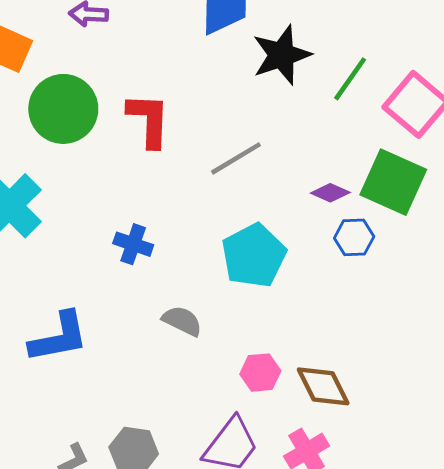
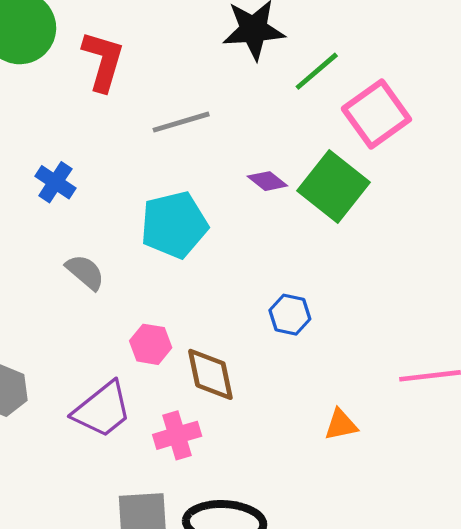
blue hexagon: (354, 237) -> (290, 315), moved

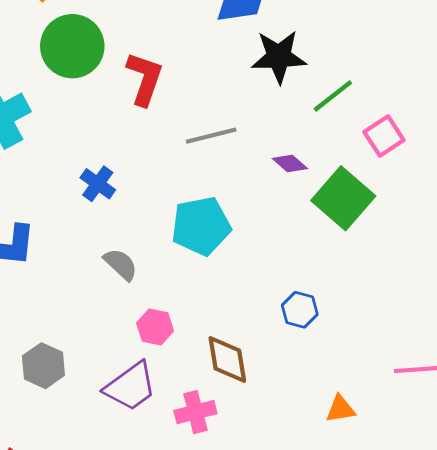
pink square: (376, 114) -> (384, 136), size x0.7
purple diamond: (267, 181) -> (290, 164), moved
pink hexagon: (151, 344) -> (155, 327), moved

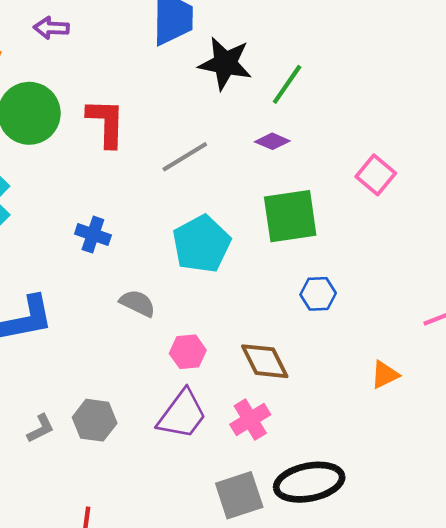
black star: (279, 57) -> (225, 63), turned 30
pink square: (384, 136) -> (376, 175), moved
purple diamond: (290, 164) -> (272, 141), moved
green square: (343, 198) -> (290, 216), moved, turned -32

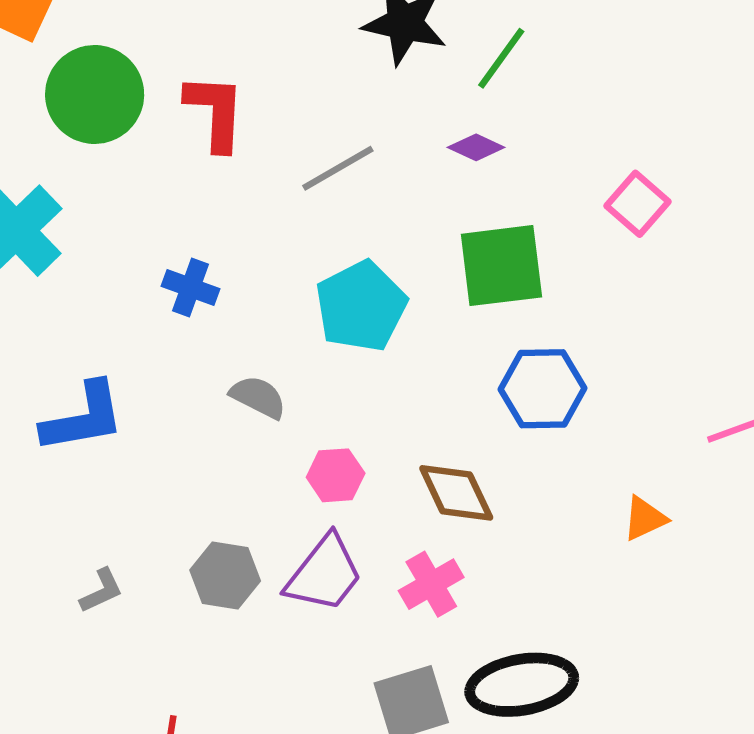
blue hexagon: (318, 294) -> (542, 389), size x1.5
gray hexagon: (95, 420) -> (225, 575), moved

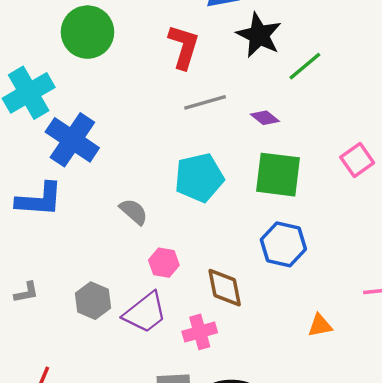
red L-shape: (215, 112) -> (184, 47), moved
purple diamond: (476, 147) -> (265, 118), moved
blue cross: (191, 287) -> (72, 140), moved, size x1.8

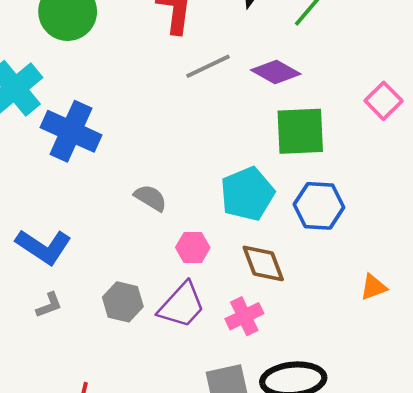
purple diamond: (265, 118) -> (276, 72), size x1.5
cyan pentagon: (199, 178) -> (247, 194), moved
blue L-shape: (39, 200) -> (44, 247), moved, turned 39

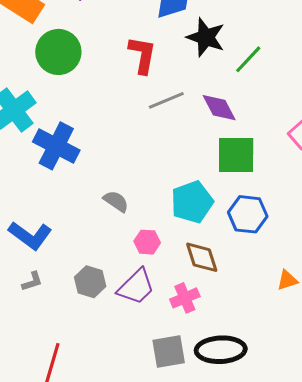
purple diamond: (276, 72) -> (219, 108), turned 30

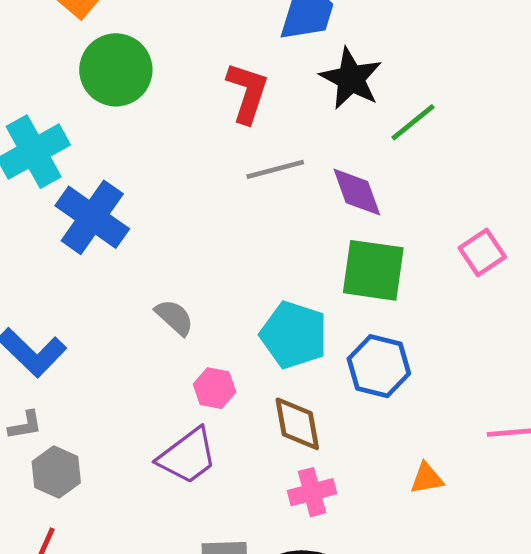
cyan pentagon: (192, 202) -> (294, 335), turned 30
gray hexagon: (90, 282) -> (56, 472), moved
pink cross: (185, 298) -> (312, 492), moved

